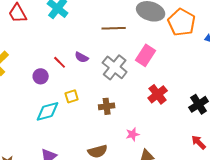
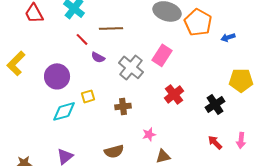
brown line: (114, 28) -> (111, 28), moved
red line: (60, 62) -> (82, 39), moved
purple circle: (41, 76) -> (57, 76), size x1.6

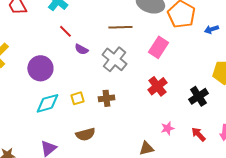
brown line: (111, 28) -> (120, 27), moved
pink rectangle: (162, 55) -> (158, 47), moved
yellow square: (88, 96) -> (77, 98), moved
pink star: (149, 134) -> (167, 128), moved
brown semicircle: (114, 151) -> (85, 134), moved

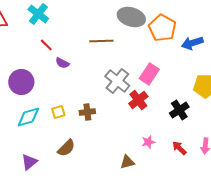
blue arrow: (211, 29) -> (192, 43), size x1.5
pink rectangle: (158, 47) -> (149, 74), moved
gray cross: (114, 59) -> (117, 81), moved
brown semicircle: (85, 134) -> (66, 148), turned -30

